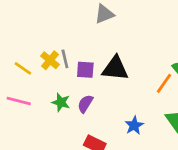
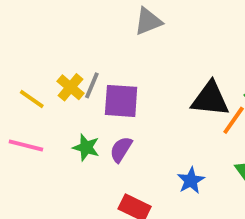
gray line: (65, 59) -> (92, 85), turned 36
black triangle: (115, 68) -> (210, 99), moved
purple square: (85, 70) -> (121, 101), size x1.4

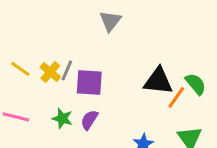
gray triangle: (148, 21) -> (110, 21), turned -30
yellow line: (32, 99) -> (20, 69), moved

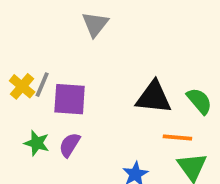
orange line: (176, 97) -> (177, 138), moved, turned 60

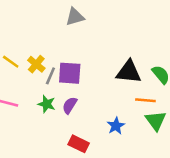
gray triangle: (95, 24) -> (75, 17), moved, turned 36
gray line: (42, 85) -> (50, 76), moved

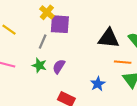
yellow cross: (36, 64) -> (47, 12), moved
purple square: (70, 73) -> (60, 24), moved

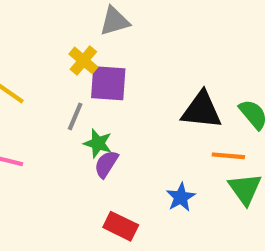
green star: (39, 65) -> (98, 143), moved

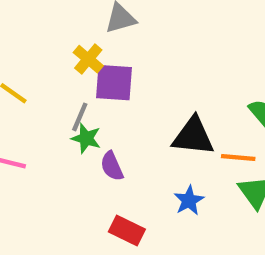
black triangle: (201, 110) -> (193, 136), moved
green star: (98, 143) -> (86, 138), moved
purple semicircle: (106, 164) -> (112, 166), turned -56

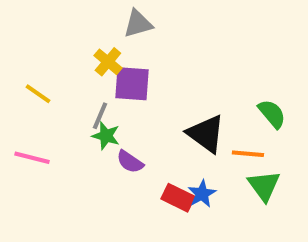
black triangle: (193, 136) -> (206, 134), turned 30
purple semicircle: (112, 166) -> (130, 162), turned -32
red rectangle: (127, 230) -> (178, 198), moved

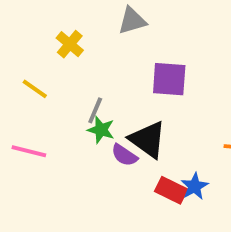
yellow cross: (108, 62) -> (70, 44), moved
purple square: (132, 84) -> (169, 79), moved
black triangle: (206, 134) -> (148, 140), moved

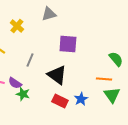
green star: (101, 130) -> (23, 94), moved
purple semicircle: (124, 155) -> (15, 83), moved
red rectangle: (171, 190) -> (60, 101), moved

